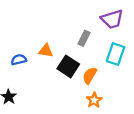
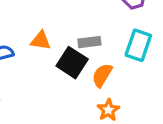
gray rectangle: (84, 38) -> (89, 42), moved, turned 56

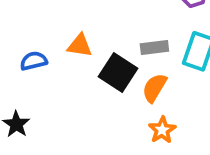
gray rectangle: (89, 42) -> (154, 47), moved

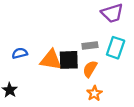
orange triangle: (80, 46) -> (51, 60), moved, size x1.5
black square: (118, 72) -> (69, 60), turned -35

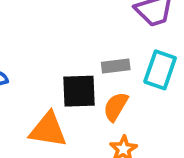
orange triangle: (51, 60) -> (48, 130), moved

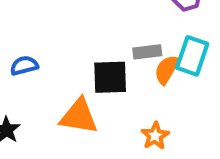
orange semicircle: (116, 107) -> (167, 69), moved

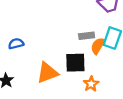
black square: (110, 77) -> (75, 63), moved
orange triangle: (79, 116) -> (47, 73), turned -30

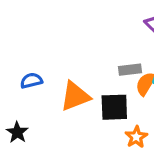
orange triangle: (47, 73) -> (75, 96), moved

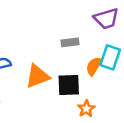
gray rectangle: (130, 70) -> (70, 42), moved

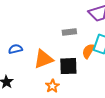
orange star: (86, 109) -> (52, 86), moved

